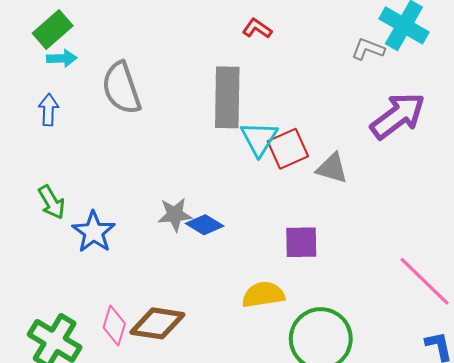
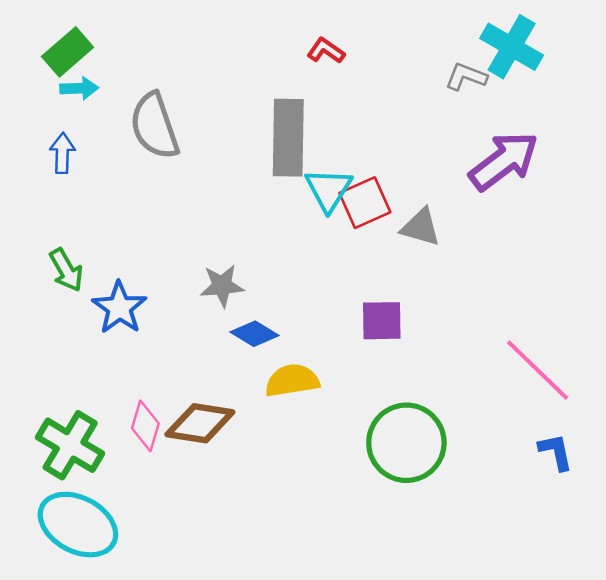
blue diamond: (205, 225) -> (254, 334), moved
yellow semicircle: (263, 295) -> (292, 380), moved

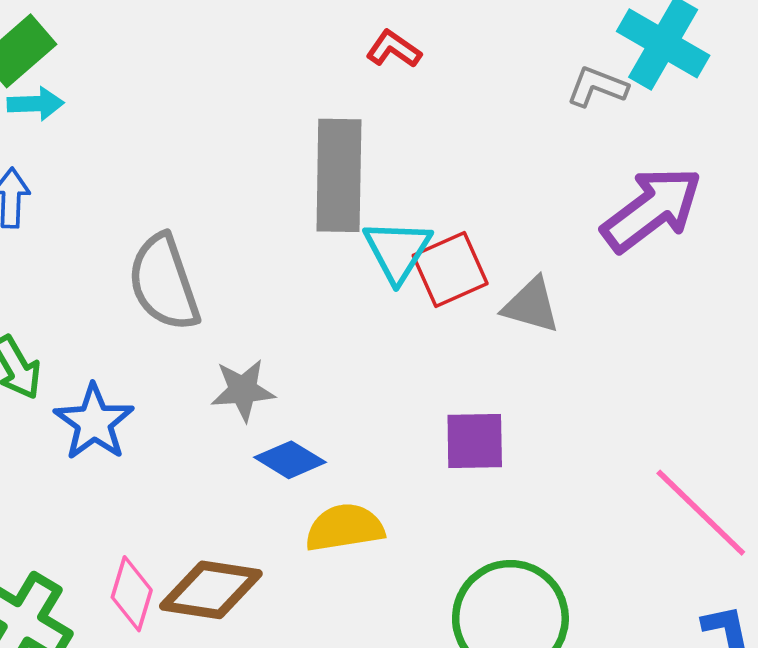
gray semicircle: (155, 126) -> (164, 283), moved

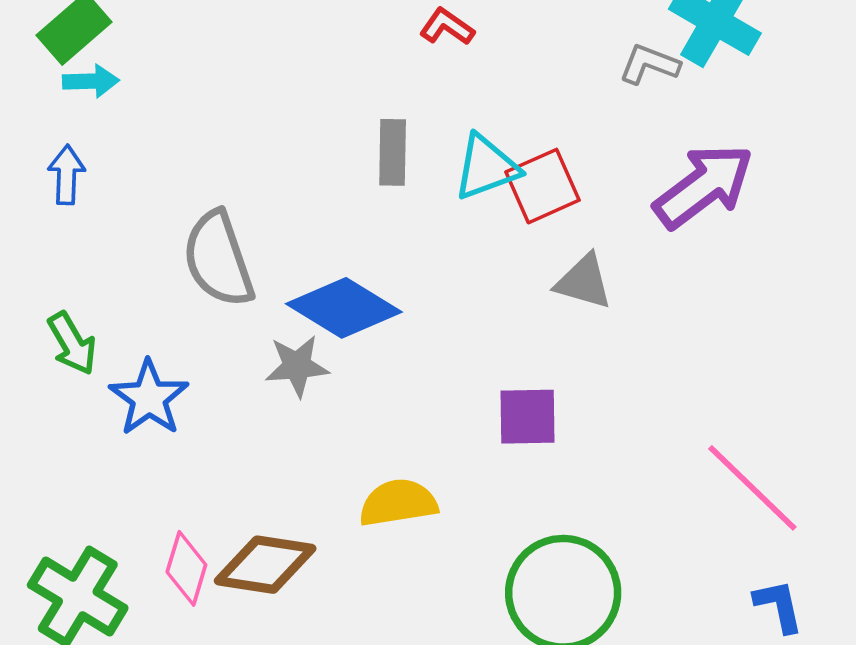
gray rectangle: (339, 175) -> (393, 152), size x0.6
cyan triangle: (397, 251) -> (486, 167), moved, turned 38
red square: (450, 270) -> (543, 186), moved
blue diamond: (290, 460) -> (344, 308), moved, size x1.6

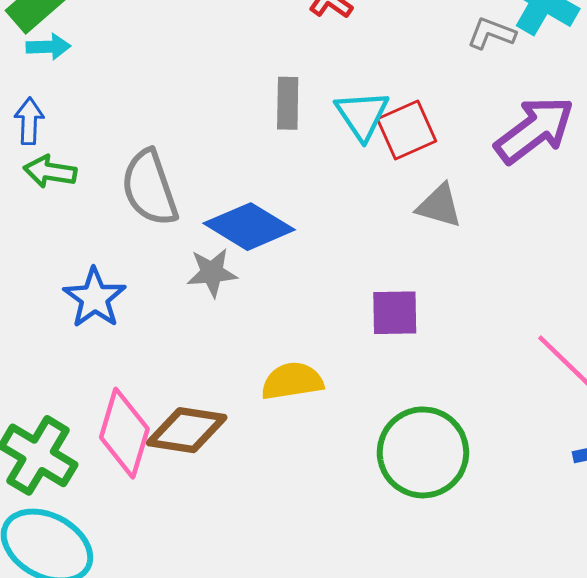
cyan triangle: (486, 167) -> (362, 115), turned -44
green arrow: (72, 343) -> (50, 172), moved, turned 129
pink diamond: (186, 568) -> (124, 433), size x1.5

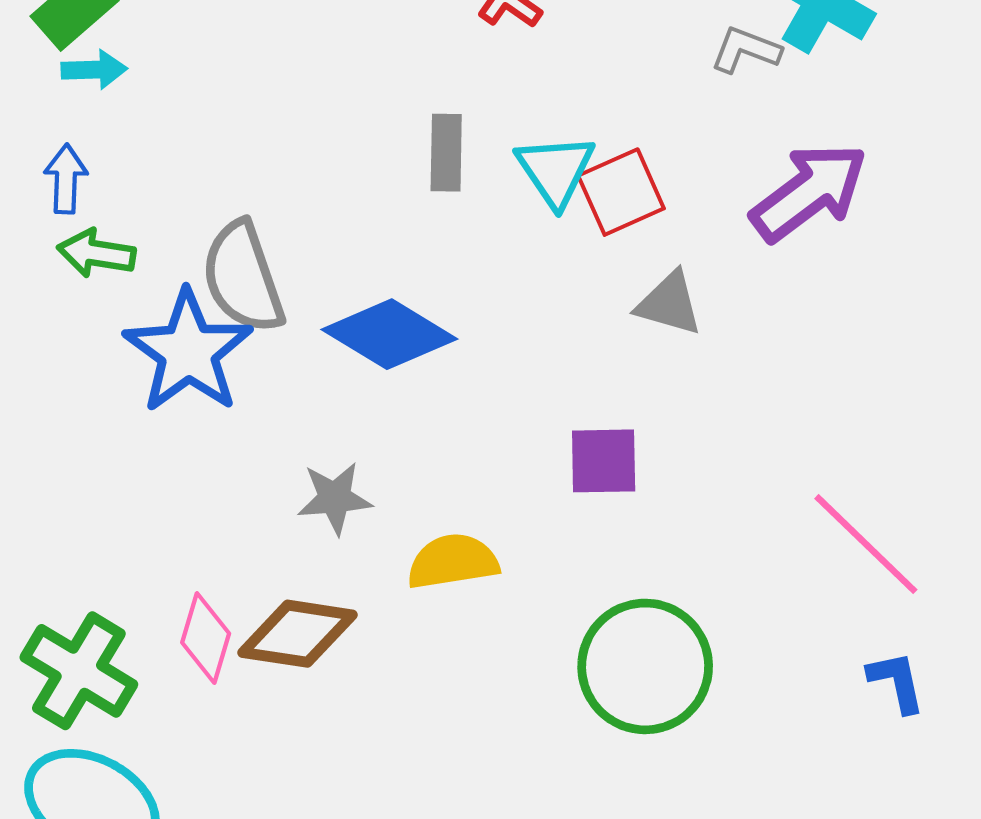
gray star: (212, 273) -> (335, 498), moved
blue star: (95, 298) -> (188, 352), moved, size x1.4
pink diamond: (124, 433) -> (206, 638), size x0.7

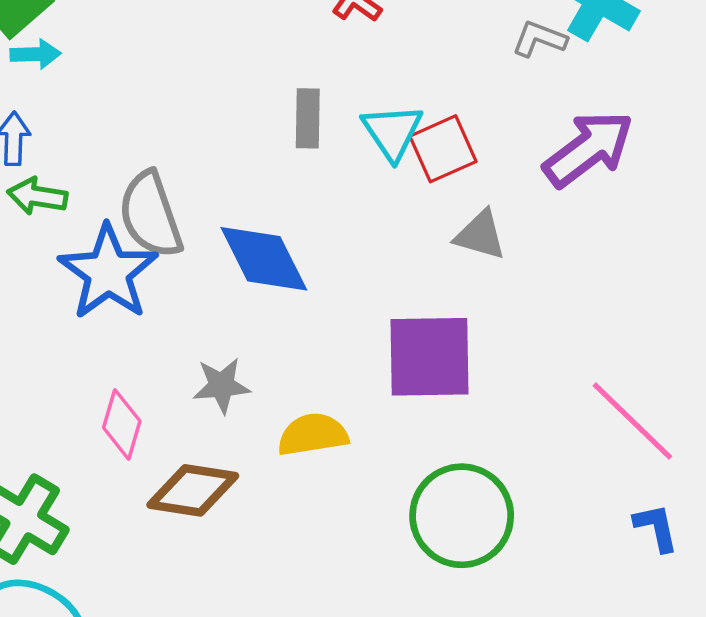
blue diamond: (389, 334) -> (264, 259), turned 32
purple square: (604, 461) -> (429, 357), size x1.6
pink diamond: (206, 638) -> (122, 424), moved

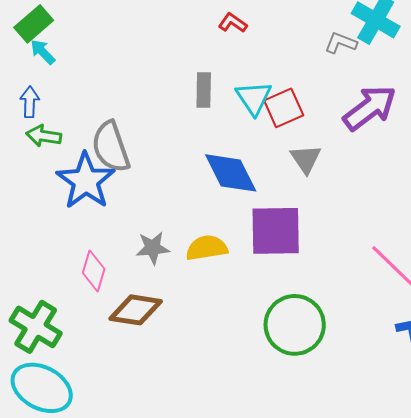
cyan arrow: (36, 54) -> (43, 52), turned -132
gray triangle: (480, 235) -> (306, 159), turned 40
blue diamond: (264, 259) -> (231, 173), moved
yellow semicircle: (313, 435) -> (207, 248), moved

